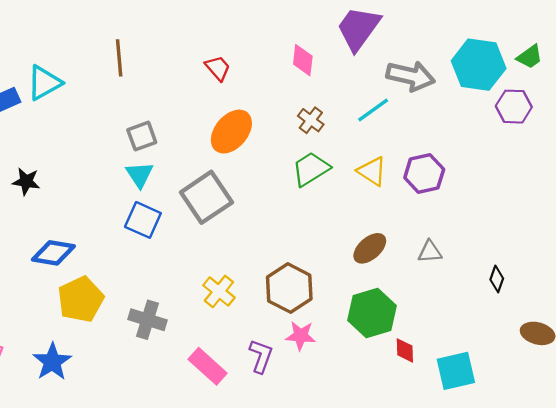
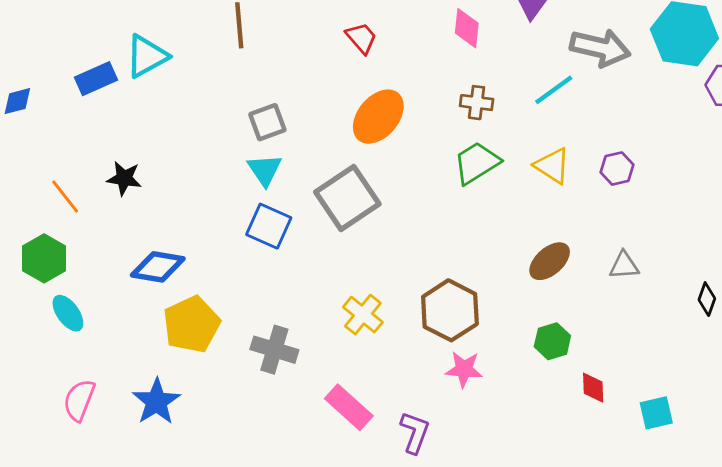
brown cross: (311, 120) -> (477, 103), turned -30
purple hexagon: (424, 173) -> (617, 169), size x0.7
green hexagon: (372, 313) -> (552, 341), size x0.6
purple L-shape: (261, 356) -> (415, 433), moved
cyan square: (456, 371) -> (656, 413), size x0.7

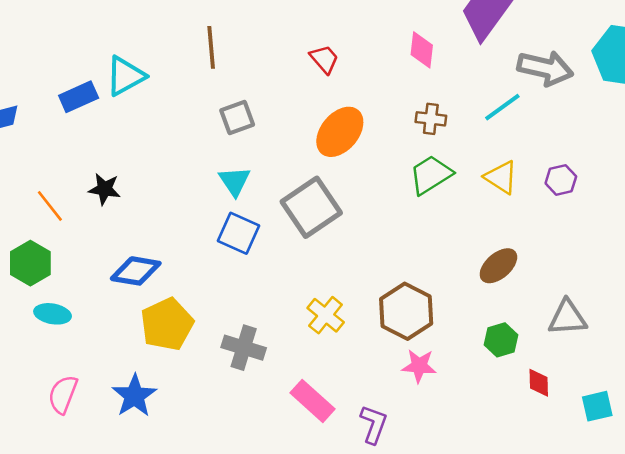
gray square: (267, 122) -> (237, 118), moved
gray triangle: (624, 265) -> (567, 318), moved, size x1.4
cyan ellipse: (68, 313) -> (53, 314), turned -44

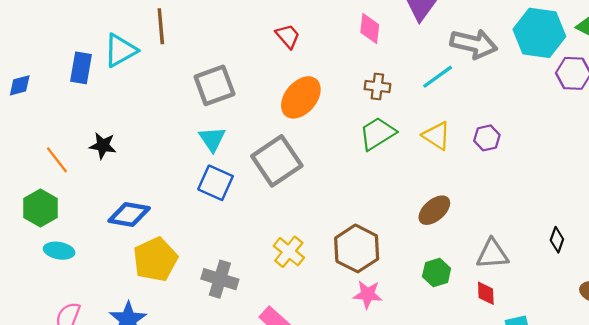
brown line: (211, 47) -> (161, 26), moved
blue rectangle: (79, 97) -> (81, 68), turned -56
gray square: (237, 118) -> (214, 85), size x1.4
red diamond: (539, 383) -> (486, 293), moved

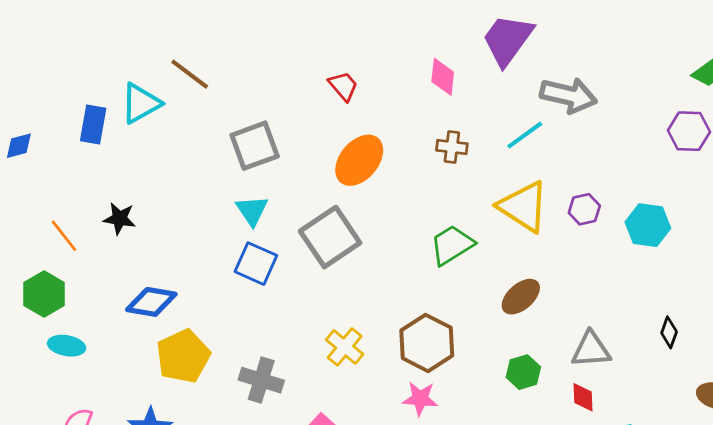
brown line: (161, 26) -> (190, 74), turned -48
cyan hexagon: (539, 33) -> (648, 225), moved, size x0.7
green trapezoid: (377, 134) -> (452, 245), moved
yellow triangle: (437, 136) -> (523, 207), size x1.5
pink star: (368, 294) -> (420, 399), moved

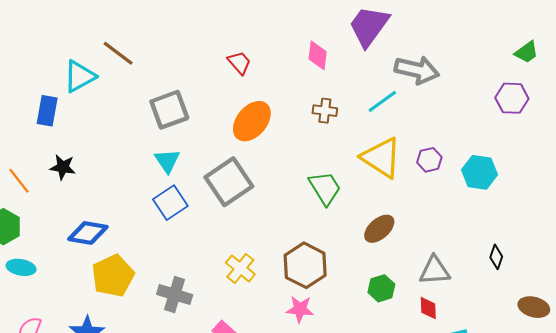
blue rectangle: (93, 124) -> (47, 111), moved
green trapezoid: (452, 245) -> (325, 188), turned 90
blue square: (256, 264) -> (170, 203), turned 32

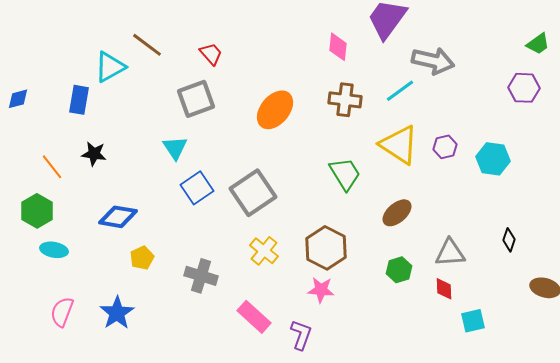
red trapezoid: (239, 63) -> (211, 54), moved
brown cross: (325, 111) -> (345, 100), size x1.4
cyan triangle: (167, 161) -> (175, 148), moved
gray square: (229, 182) -> (253, 193), moved
yellow pentagon: (113, 276) -> (142, 258), size x0.6

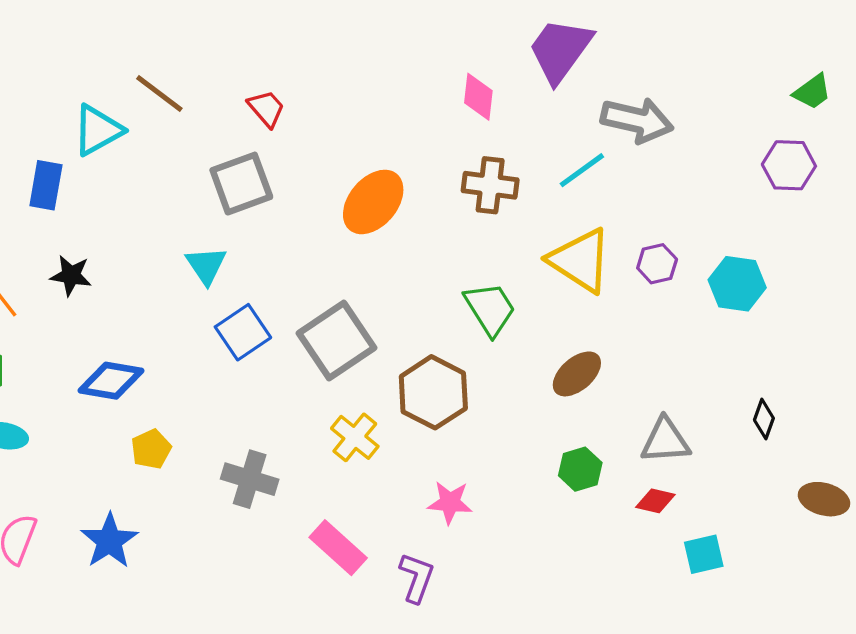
brown hexagon: (326, 248) -> (433, 392), moved
red diamond: (444, 289) -> (655, 501), turned -75

